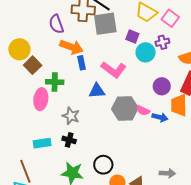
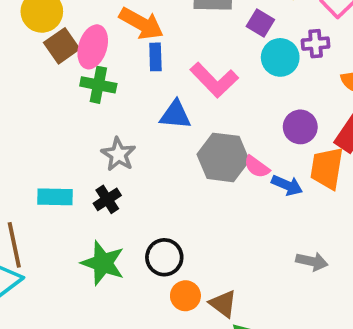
pink ellipse: (41, 99) -> (93, 47), moved
black cross: (69, 140) -> (107, 199), turned 32
gray arrow: (167, 173) -> (312, 261), moved

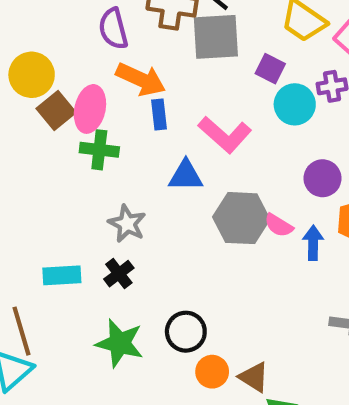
blue arrow: (287, 185) -> (313, 243), turned -108

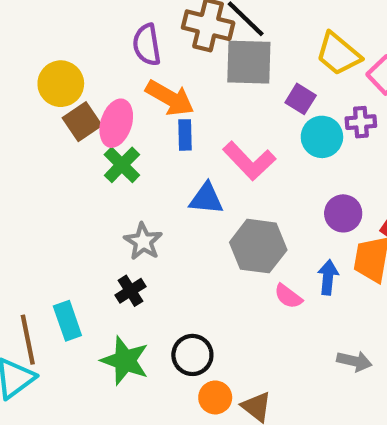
green cross: (99, 150) -> (122, 165), turned 33
pink semicircle: (279, 225) -> (288, 296), moved
cyan rectangle: (62, 275) -> (67, 321), moved, turned 69

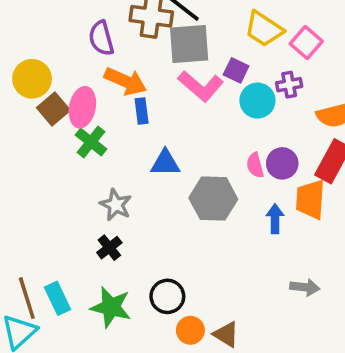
pink L-shape: (249, 161) -> (201, 86), moved
pink semicircle: (288, 296) -> (255, 165), moved, turned 45
cyan rectangle: (67, 321) -> (57, 298), moved

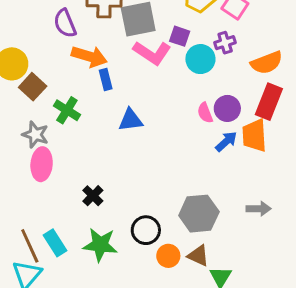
pink ellipse: (82, 107) -> (42, 164), moved
gray hexagon: (213, 199) -> (199, 214), moved
gray star: (116, 205) -> (35, 135), moved
blue arrow: (275, 219) -> (226, 142), moved, turned 55

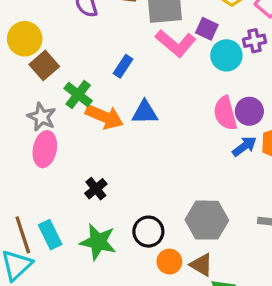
orange arrow: (89, 56) -> (104, 117), moved
blue rectangle: (106, 79) -> (123, 66), turned 42
pink semicircle: (205, 113) -> (225, 113), size x1.5

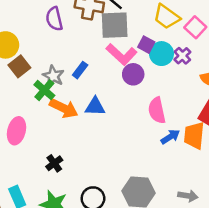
purple cross: (255, 41) -> (182, 56), turned -35
cyan circle: (226, 55) -> (161, 54), moved
purple circle: (249, 111) -> (133, 74), moved
gray star: (42, 117) -> (53, 76), moved

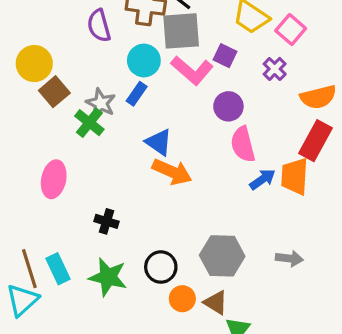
cyan circle: (161, 54) -> (144, 60), moved
purple circle: (133, 74) -> (228, 106), moved
blue triangle: (95, 106) -> (159, 142), turned 35
orange arrow: (64, 108) -> (172, 172), moved
black cross: (54, 163) -> (107, 221), turned -35

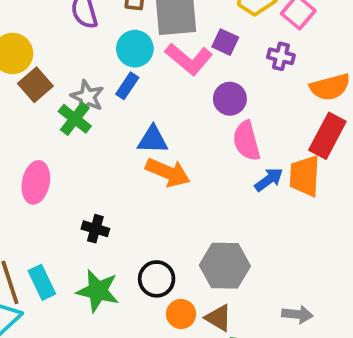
purple cross: (275, 69) -> (281, 56), turned -30
blue triangle: (159, 142) -> (153, 140), turned -32
gray arrow: (289, 258) -> (297, 314), moved

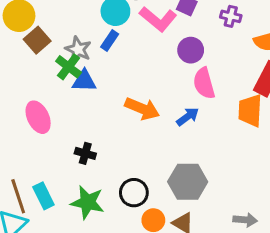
blue triangle: (153, 140) -> (84, 81), moved
blue arrow: (269, 180) -> (188, 117), moved
pink ellipse: (36, 182) -> (38, 117), turned -36

